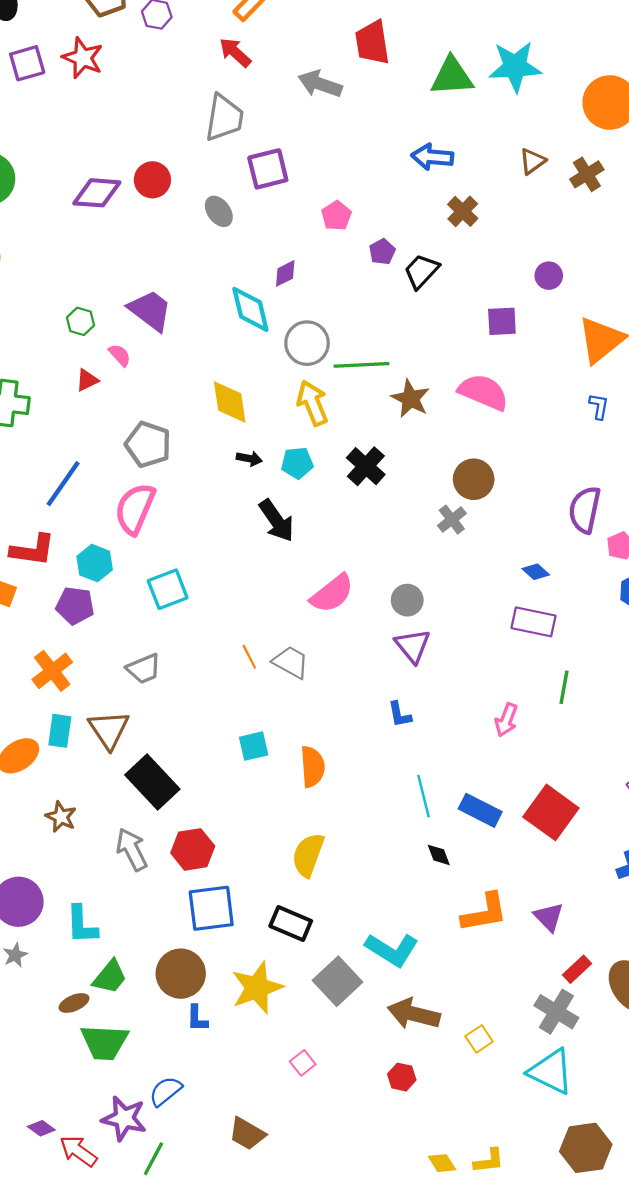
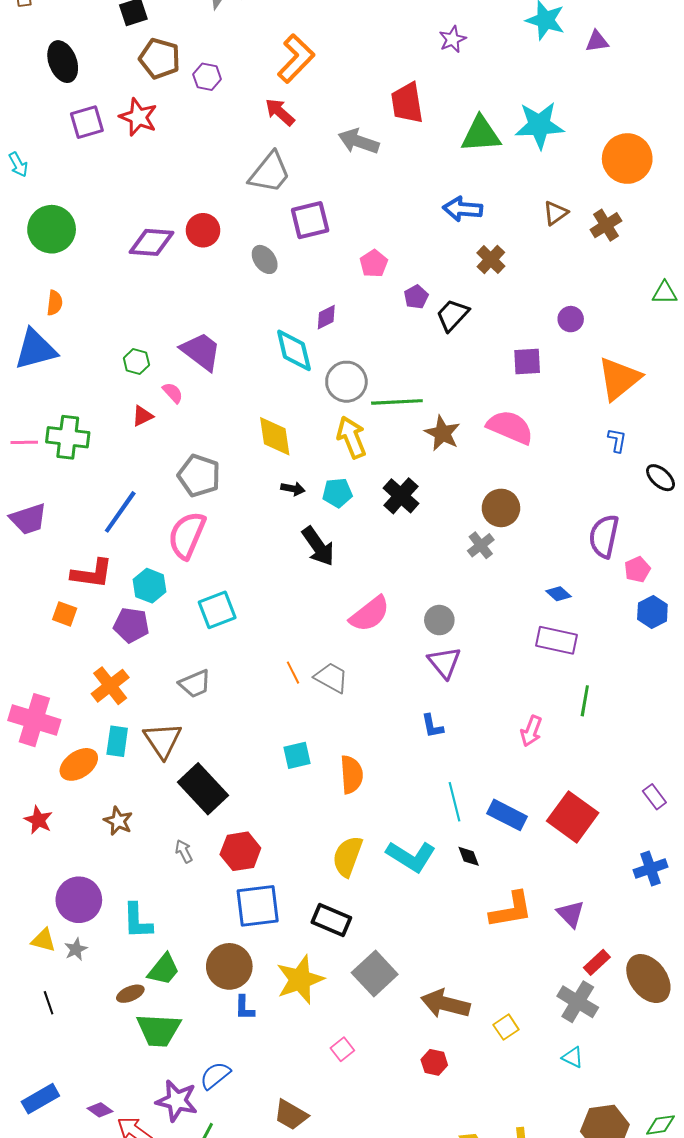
gray trapezoid: (224, 118) -> (270, 173), turned 30
gray arrow: (132, 849) -> (184, 851), size x0.6
cyan L-shape: (392, 950) -> (411, 856), moved
cyan triangle: (551, 1072) -> (573, 1057), size x0.5

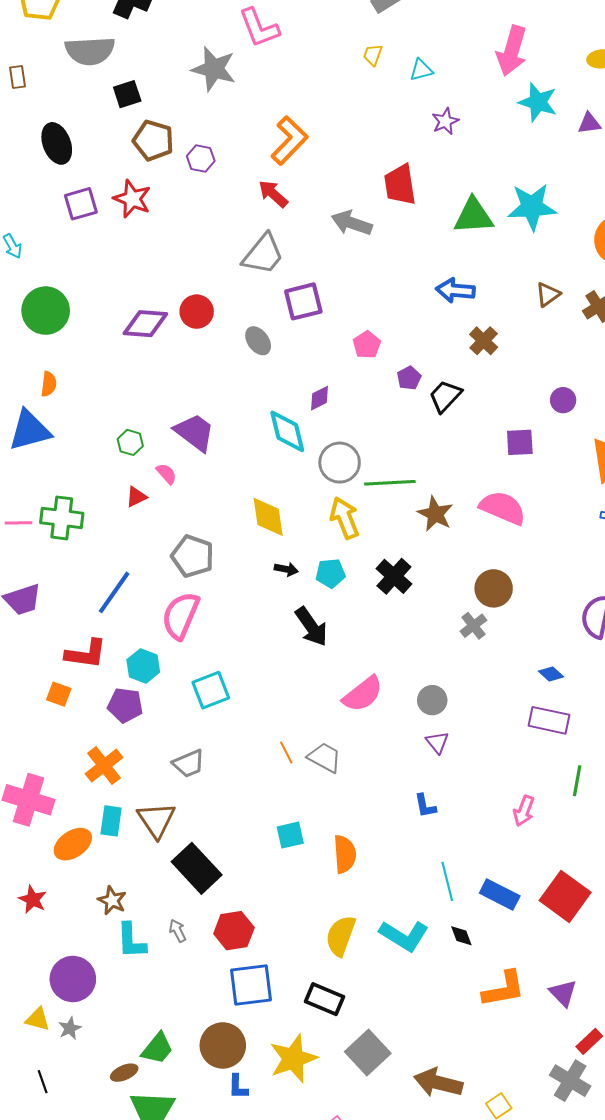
purple triangle: (444, 662) -> (437, 742), size x0.7
cyan L-shape: (137, 921) -> (131, 941), moved

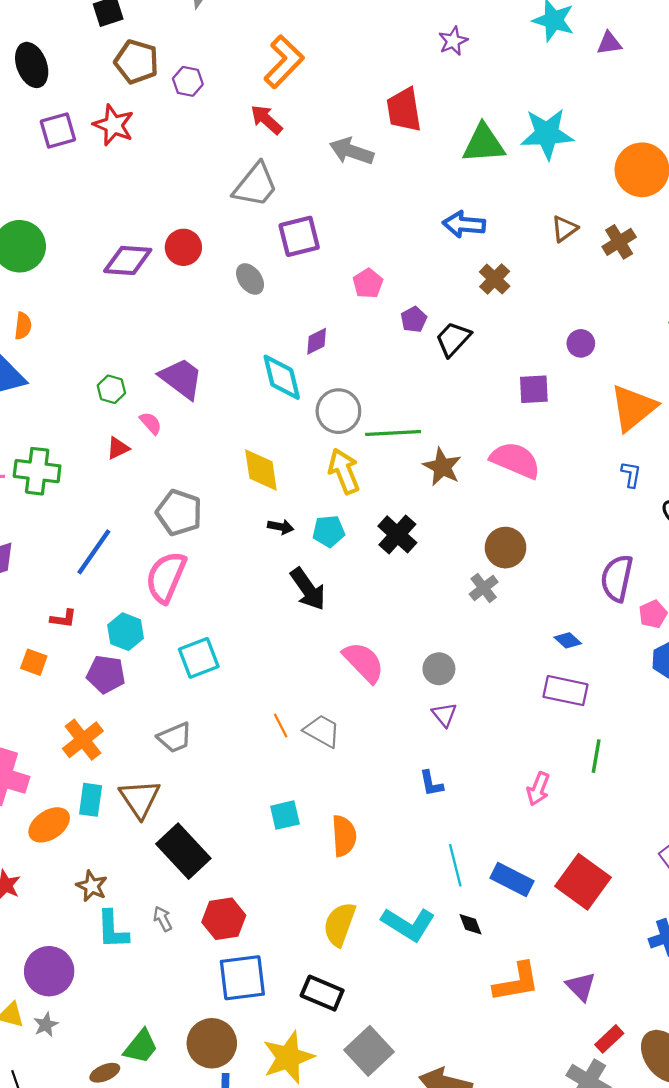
red L-shape: (86, 654) -> (63, 619), size x0.6
pink semicircle: (363, 694) -> (364, 662), turned -96

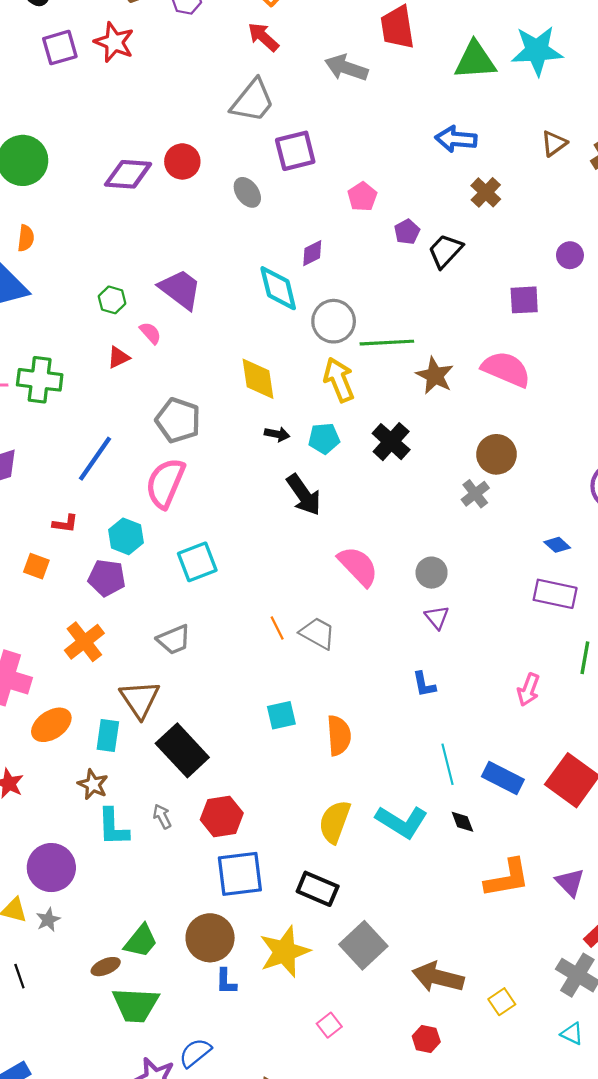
cyan rectangle: (91, 800) -> (108, 735), moved

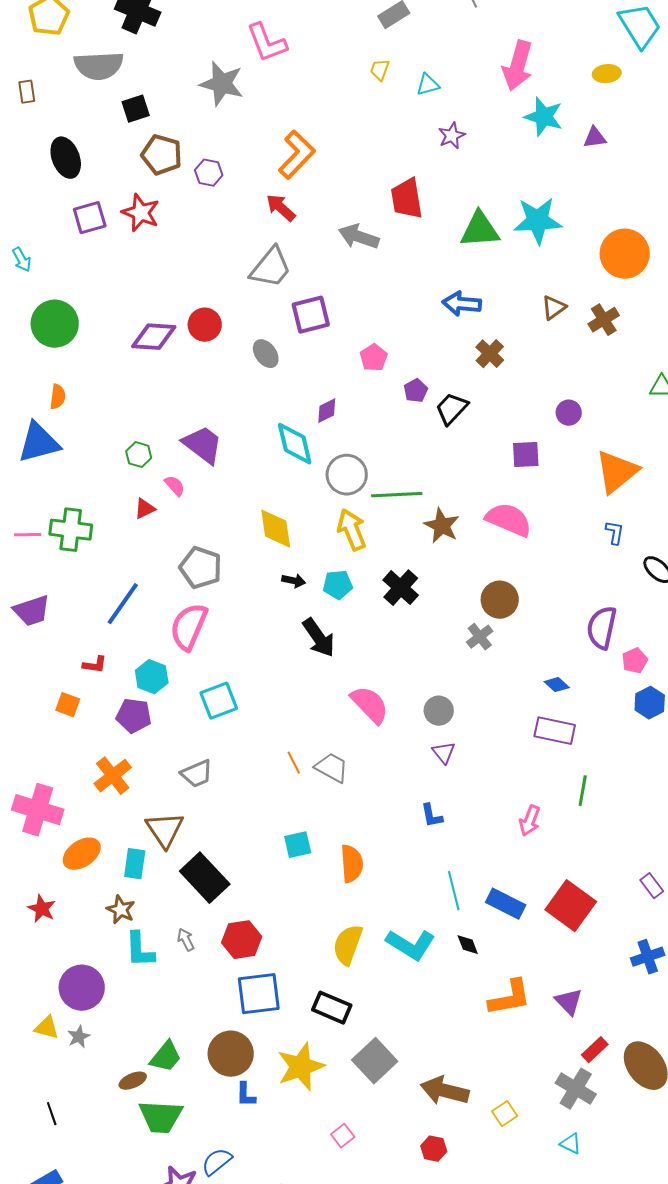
black line: (19, 976) -> (52, 1114), moved

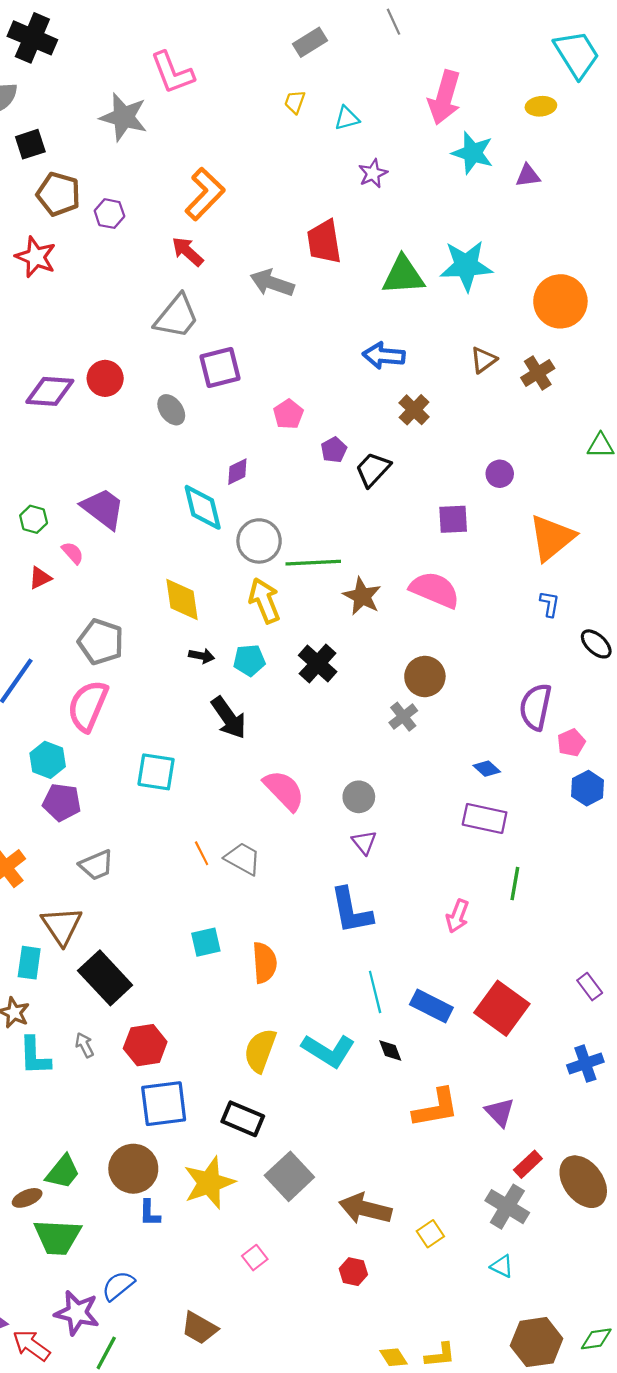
cyan square: (219, 701) -> (156, 772), moved, turned 30
purple pentagon: (134, 716) -> (62, 802), moved
blue L-shape: (432, 816) -> (351, 911), size x1.8

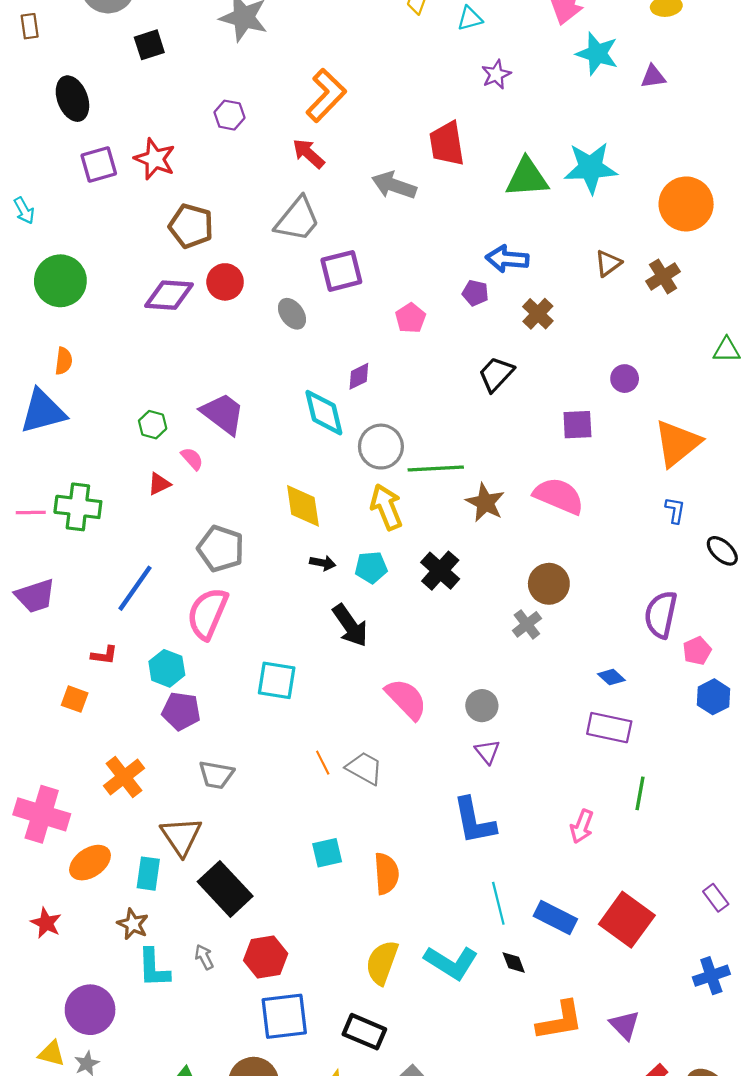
brown pentagon: (58, 194) -> (191, 226), moved
purple pentagon: (334, 450) -> (475, 293), moved, turned -30
gray trapezoid: (96, 865) -> (216, 775), turned 33

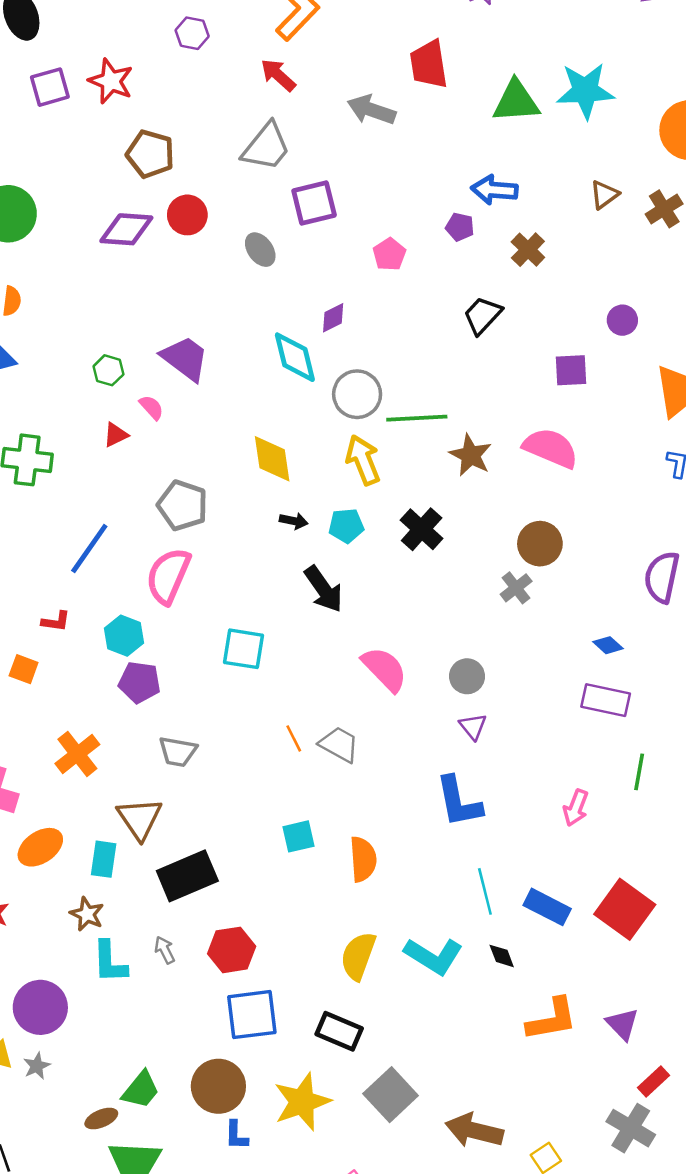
black rectangle: (225, 889) -> (187, 876), turned -70

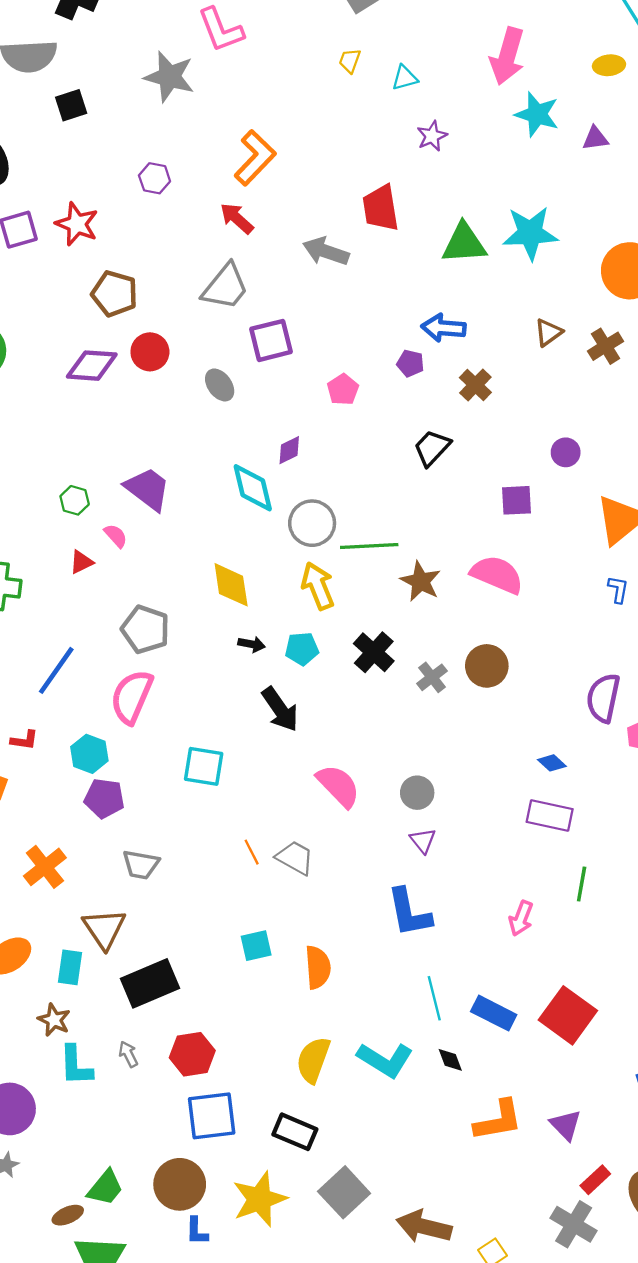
gray cross: (516, 588) -> (432, 677), moved

